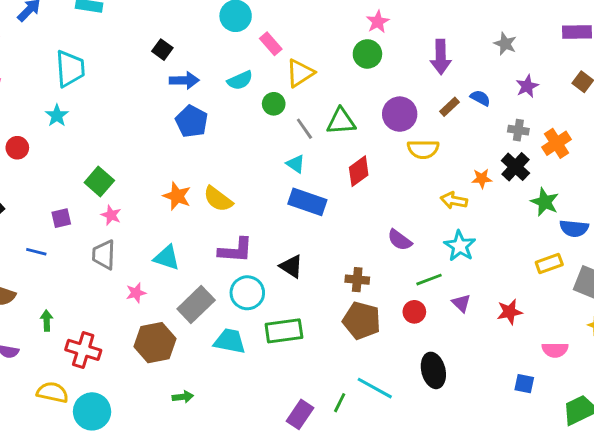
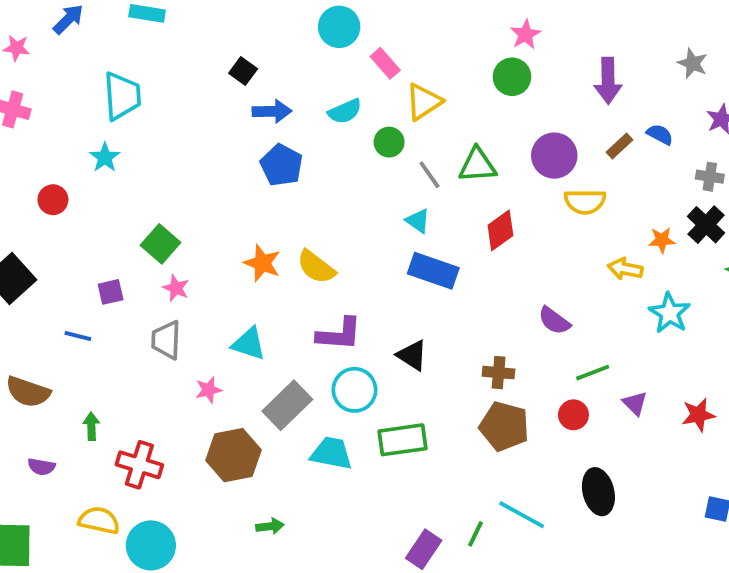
cyan star: (460, 246) -> (669, 313), moved

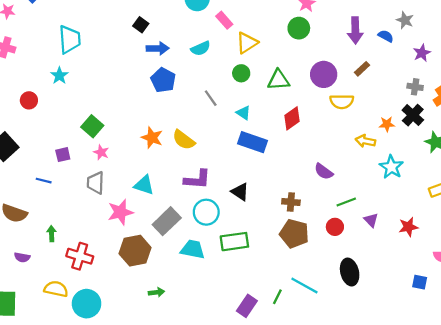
blue semicircle: (660, 134) -> (386, 36), moved
green circle: (389, 142) -> (241, 73), moved
gray line: (429, 175) -> (211, 98), moved
pink star: (209, 390) -> (120, 212), size x1.6

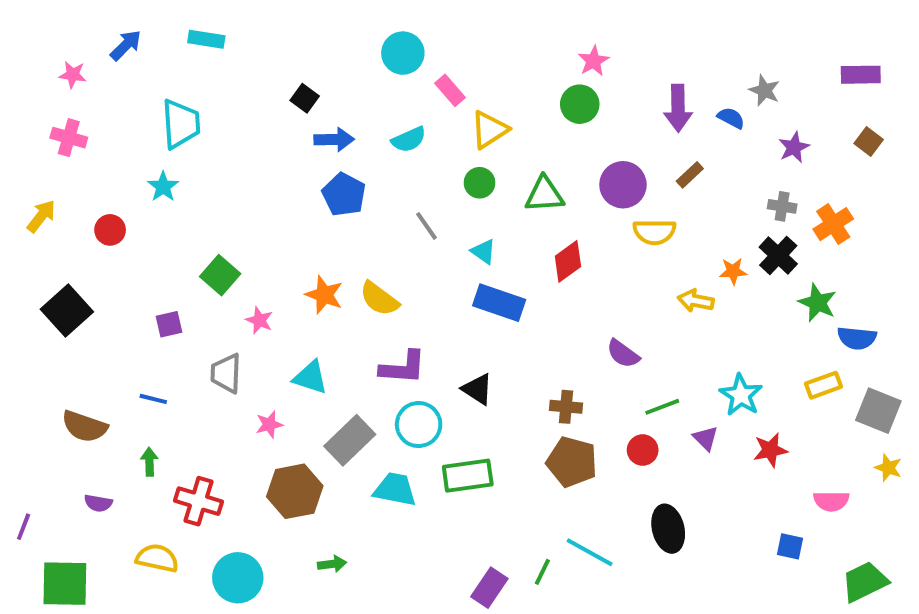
pink star: (101, 152) -> (259, 320), moved
cyan star: (391, 167) -> (741, 395), moved
blue line: (44, 181) -> (153, 399), moved
pink star: (120, 212) -> (269, 424), size x0.6
cyan circle: (87, 304) -> (238, 578), moved

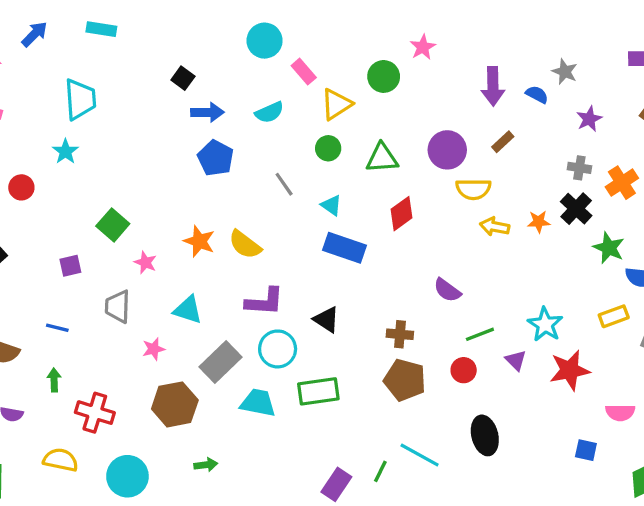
green circle: (580, 104) -> (384, 76), moved
yellow arrow: (696, 301) -> (495, 227), moved
red star: (770, 450) -> (570, 370), size x1.4

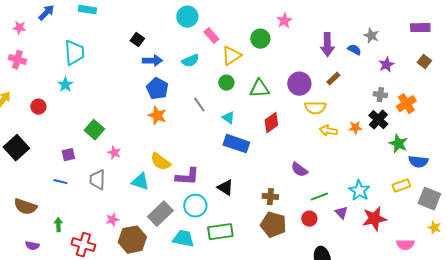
orange star: (199, 241) -> (157, 116), moved
yellow semicircle: (245, 245) -> (160, 162), moved
blue line: (57, 328) -> (60, 182), moved
pink star: (154, 349) -> (112, 220), moved

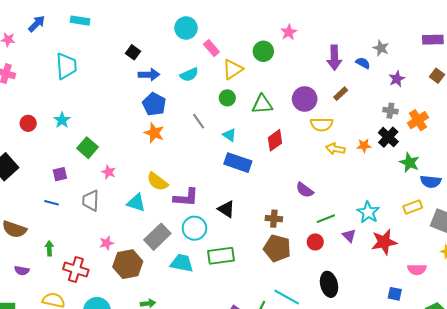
cyan star: (65, 85) -> (62, 120), moved

